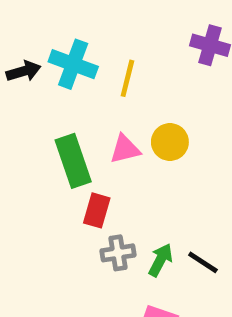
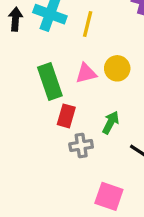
black arrow: (24, 71) -> (15, 19), turned -70
green arrow: (160, 260) -> (111, 123), moved

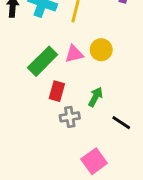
green rectangle: (50, 81) -> (43, 61), turned 64
pink square: (109, 196) -> (94, 161), turned 35

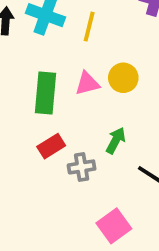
green rectangle: (43, 61) -> (45, 93), turned -40
red rectangle: (57, 91) -> (51, 146), moved, turned 42

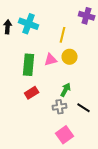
yellow line: (89, 27) -> (63, 35), moved
gray cross: (82, 167) -> (60, 107), moved

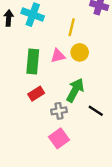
green arrow: (66, 90) -> (75, 90), size x1.5
gray cross: (60, 107) -> (59, 111), moved
pink square: (65, 135) -> (59, 138), moved

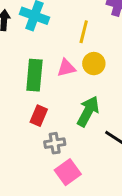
red rectangle: (36, 94) -> (39, 116), turned -35
gray cross: (59, 111) -> (55, 143), moved

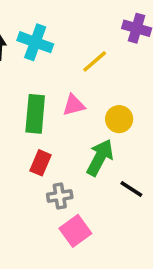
yellow line: (84, 32) -> (95, 61), turned 35
yellow circle: (94, 64) -> (119, 119), moved

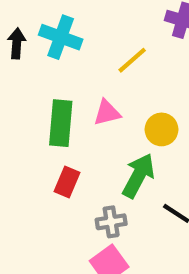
gray cross: (60, 196) -> (111, 222), moved

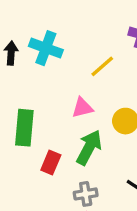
green rectangle: (61, 123) -> (24, 128), moved
green arrow: (138, 176) -> (89, 148), moved

